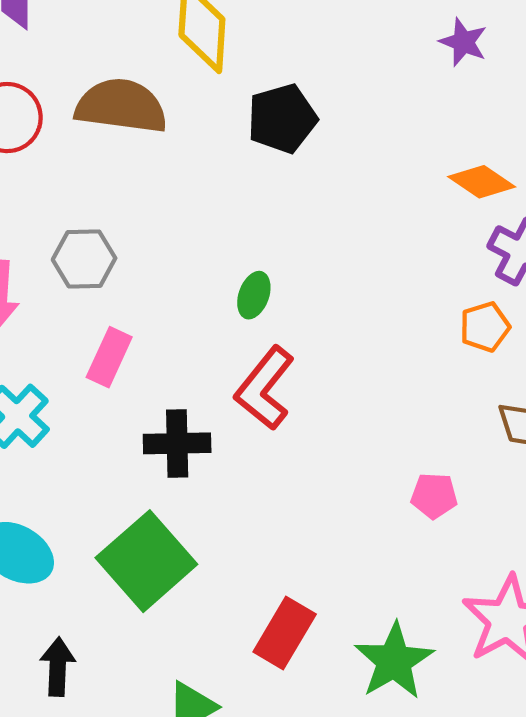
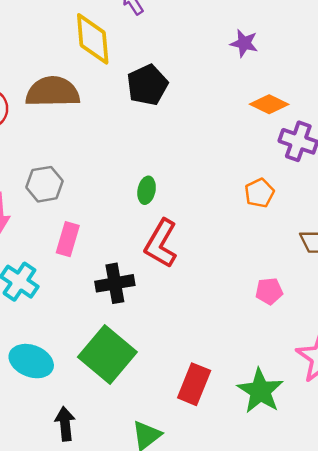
purple star: (463, 42) -> (244, 43), moved
orange pentagon: (485, 327) -> (259, 193), moved

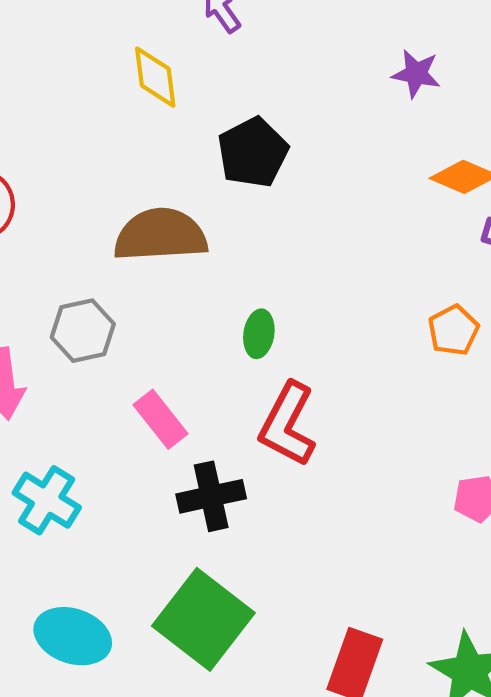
yellow diamond: (93, 39) -> (155, 77), size x0.7
brown semicircle: (53, 92) -> (161, 235), moved
pink rectangle: (68, 239) -> (161, 419), moved, turned -52

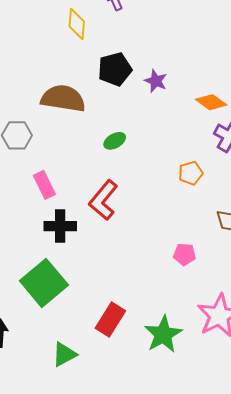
purple star: (416, 74) -> (156, 81), moved
green ellipse: (259, 334) -> (115, 141), moved, turned 40

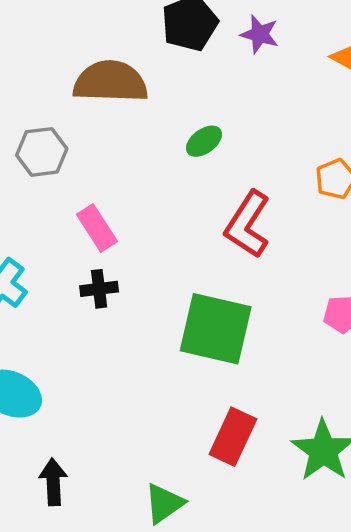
red L-shape: (103, 200) -> (248, 224), moved
black cross: (60, 226) -> (99, 289), moved, size x0.7
green square: (44, 283) -> (216, 329), moved, turned -30

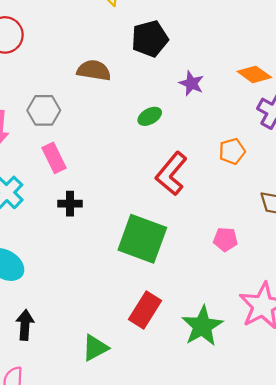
purple star: (260, 34) -> (191, 83), moved
brown semicircle: (110, 82) -> (94, 70), size x0.7
pink rectangle: (97, 228) -> (54, 158), moved

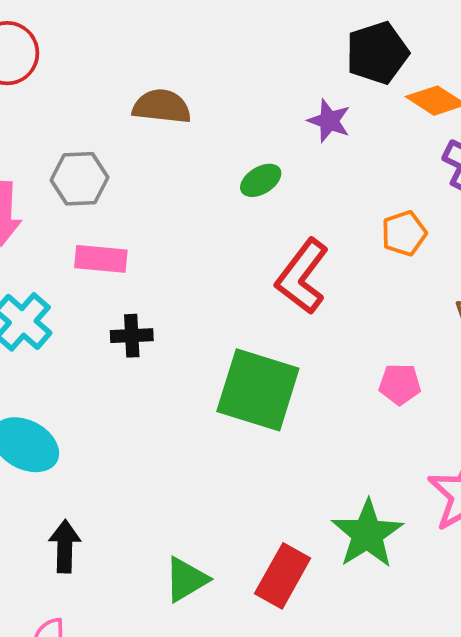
black pentagon: (150, 39) -> (377, 53), moved
pink rectangle: (54, 158) -> (101, 259), turned -56
red rectangle: (145, 310) -> (283, 576), moved

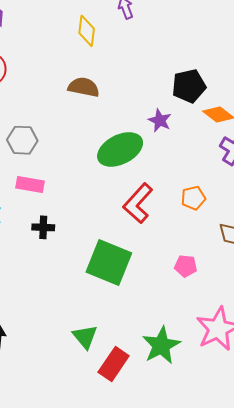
brown semicircle: (162, 107) -> (84, 87), moved
green ellipse: (261, 180) -> (120, 149), size x2.0
orange pentagon: (404, 233) -> (193, 198), moved
green triangle: (186, 580) -> (85, 337), moved, turned -44

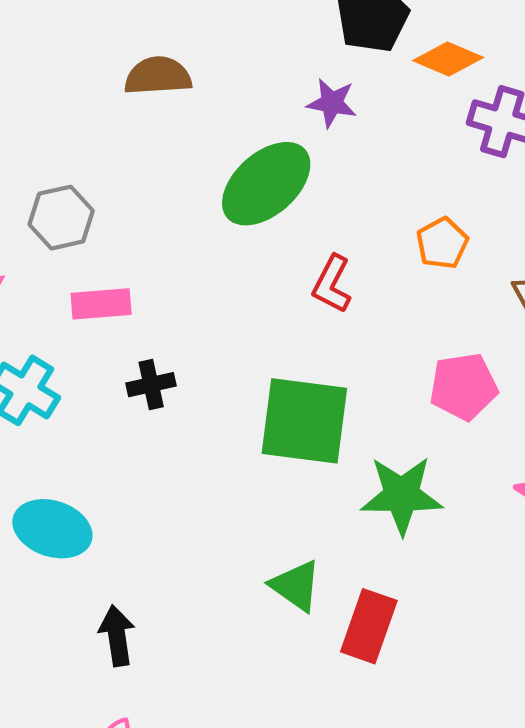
red L-shape: (138, 203) -> (332, 284), size x0.7
pink pentagon: (186, 266) -> (463, 387), size x1.4
green star: (161, 345) -> (402, 495), moved, turned -30

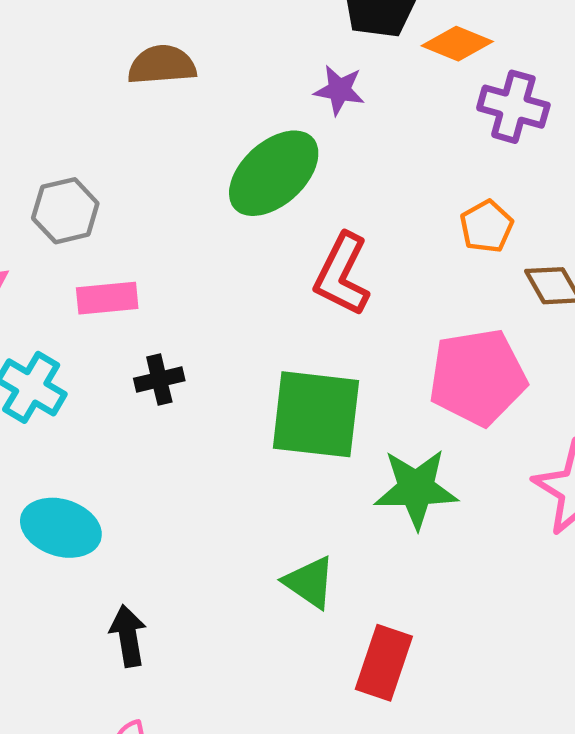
orange pentagon: (442, 243) -> (487, 226), moved
red L-shape: (332, 284) -> (342, 275), size x1.4
pink pentagon: (463, 387) -> (478, 377), size x1.4
red rectangle: (369, 626) -> (384, 663), moved

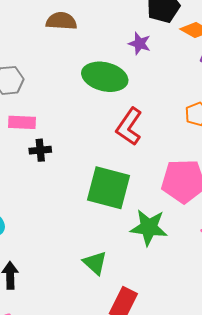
green ellipse: (274, 173) -> (105, 77), turned 48
black cross: (159, 380) -> (40, 150), moved

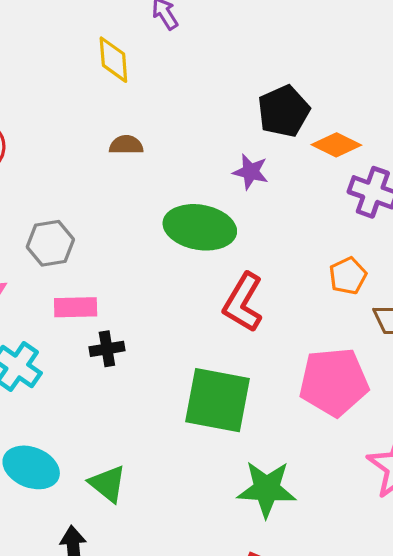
brown semicircle: (61, 21) -> (126, 145), size x0.7
green star: (149, 227) -> (267, 489), moved
green triangle: (95, 263) -> (108, 484), moved

